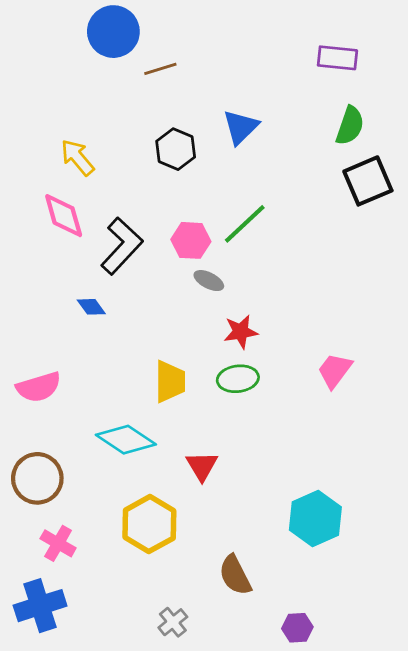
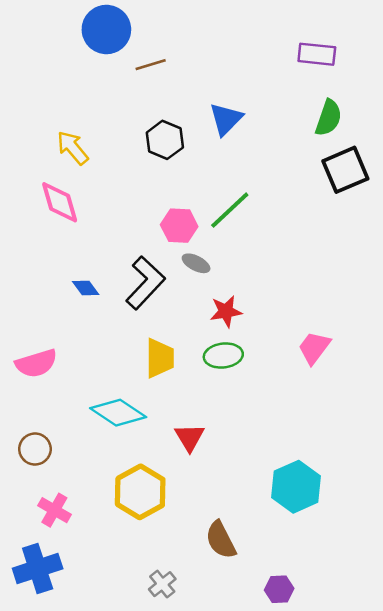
black L-shape: (122, 246) -> (145, 283), moved
brown circle: (37, 478) -> (35, 449), size x0.7

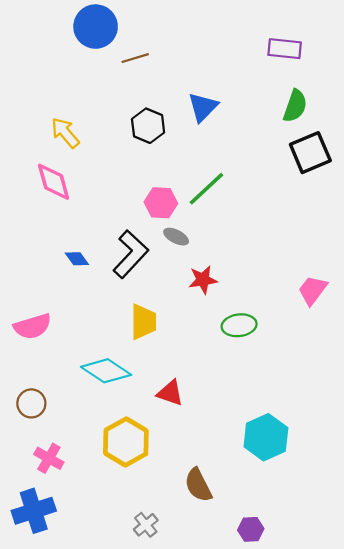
pink trapezoid: (314, 348) -> (313, 290), moved
green ellipse: (223, 356) -> (239, 325), moved
red triangle: (190, 437) -> (170, 393), turned -40

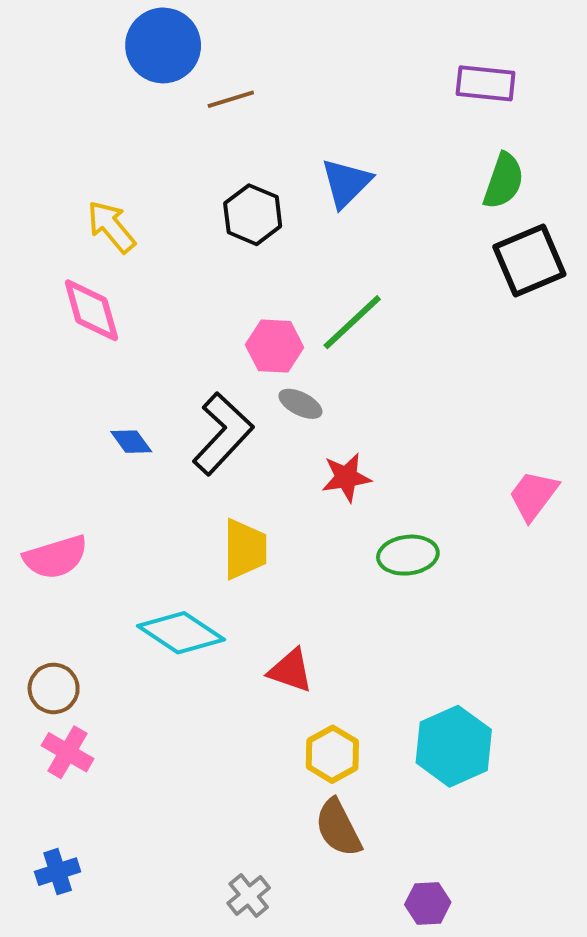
yellow hexagon: (126, 442) -> (332, 754), moved, size x0.7
pink cross: (49, 458) -> (68, 752), moved
blue cross: (34, 511) -> (58, 872), size x0.6

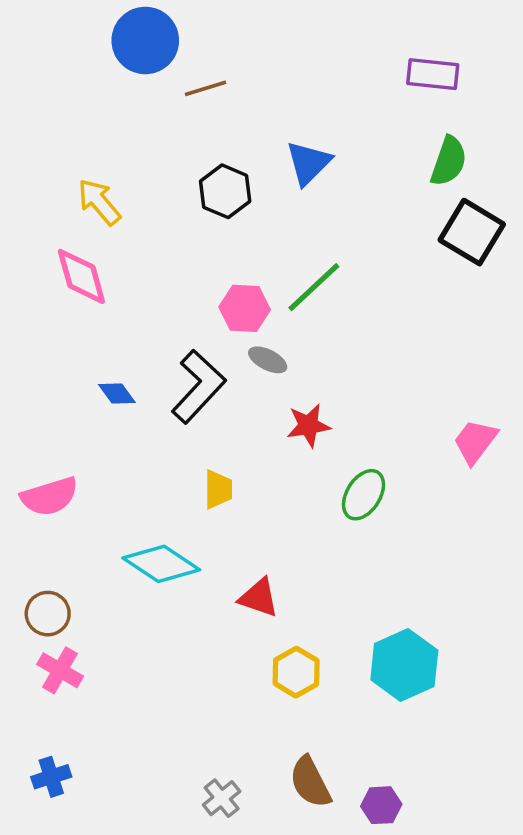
black square: (529, 260) -> (472, 232), turned -36
yellow trapezoid: (245, 549) -> (218, 489), size x0.7
green ellipse: (408, 555) -> (364, 495), turned -51
brown semicircle: (338, 828) -> (310, 782), moved

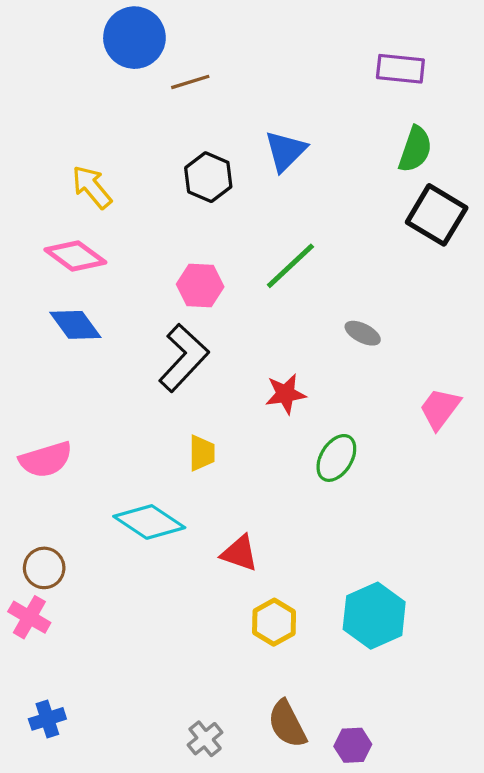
pink diamond: (81, 276) -> (75, 256), turned -38
pink hexagon: (245, 308) -> (200, 286), moved
gray ellipse: (268, 360) -> (363, 333), moved
blue diamond: (117, 394) -> (75, 325), moved, size x1.5
pink cross: (60, 670) -> (29, 617), moved

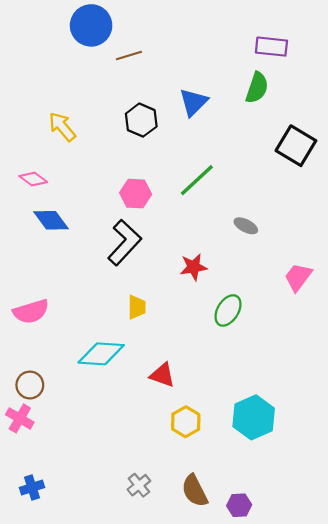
green semicircle: (415, 149) -> (257, 88), moved
pink diamond: (75, 256) -> (33, 179), moved, size x0.7
cyan diamond: (149, 522) -> (101, 354), turned -30
gray cross: (205, 739) -> (139, 485), moved

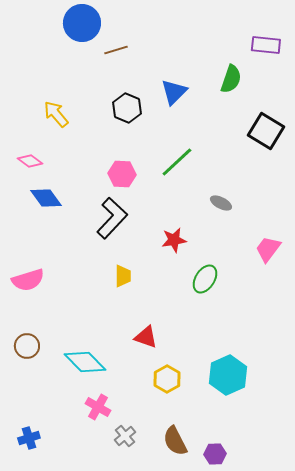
purple rectangle: (271, 47) -> (266, 45), moved
cyan diamond: (101, 354) -> (85, 362), moved, turned 42
pink cross: (20, 418) -> (98, 407), moved

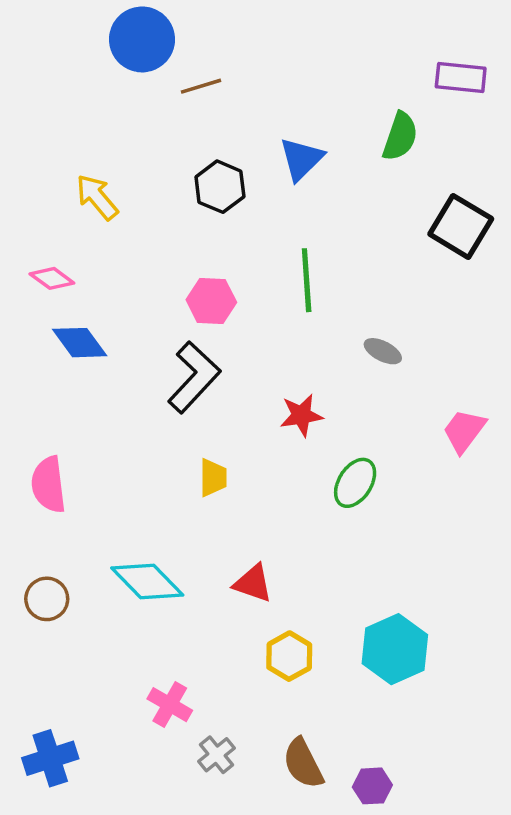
green line: (177, 162) -> (307, 280), turned -51
pink semicircle: (28, 280) -> (48, 485), turned 100
cyan diamond: (85, 362) -> (147, 582), moved
blue cross: (29, 438) -> (50, 758), size x1.4

